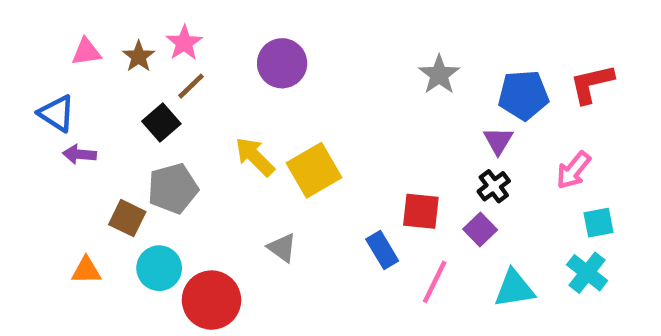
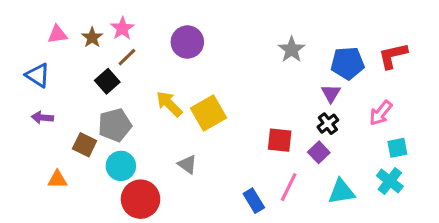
purple arrow: (79, 154) -> (42, 118), moved
blue rectangle: (382, 250) -> (254, 201), moved
cyan circle: (159, 268) -> (121, 166), moved

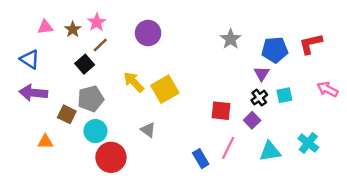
pink arrow: (381, 113) -> (327, 89), moved, turned 78
purple arrow: (42, 118) -> (33, 93), size x1.6
cyan square: (397, 148) -> (284, 95), moved

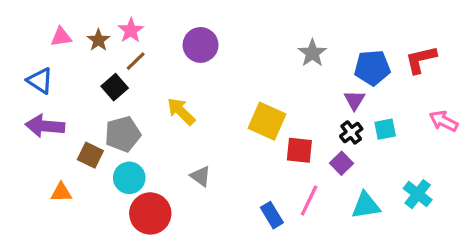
yellow square: (165, 89) -> (267, 121), moved, turned -36

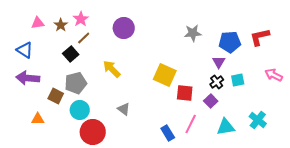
gray star: (312, 53) -> (193, 33), turned 30

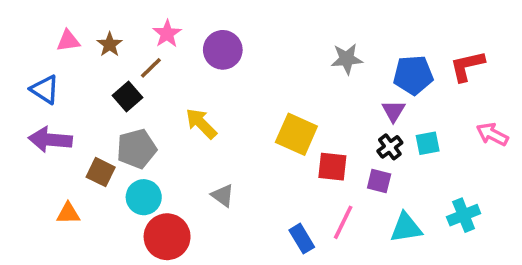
pink star: (81, 19) -> (167, 34), moved
purple square: (211, 101) -> (379, 181), turned -32
cyan cross: (258, 120) -> (464, 215), turned 30

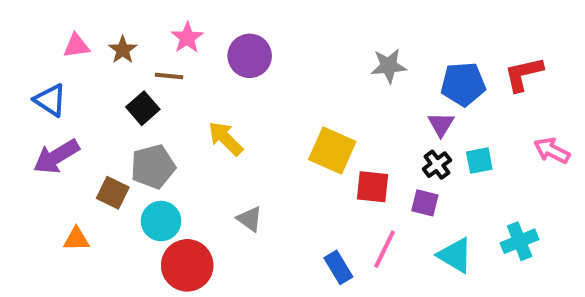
brown line: (151, 68) -> (169, 76), turned 50
purple arrow: (50, 140) -> (56, 157), turned -36
cyan triangle: (406, 228) -> (455, 255), turned 40

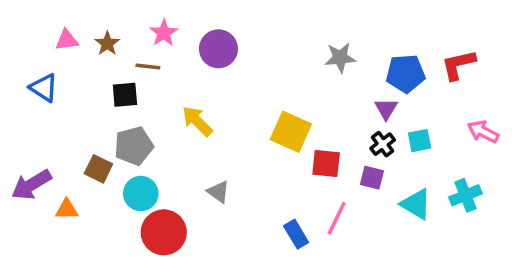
black square: (143, 108) -> (125, 95), turned 36
purple arrow: (56, 157) -> (31, 185), moved
cyan cross: (520, 241) -> (465, 195), moved
cyan triangle: (455, 255) -> (416, 204), moved

